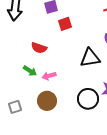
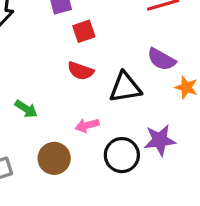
red semicircle: (39, 48) -> (81, 71), moved
pink arrow: (49, 76) -> (87, 125), moved

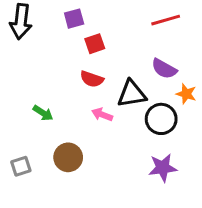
pink arrow: (87, 125) -> (102, 115), moved, turned 36
purple star: (160, 140) -> (163, 168), moved
black circle: (122, 155) -> (161, 119), moved

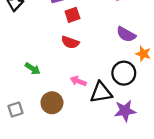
black triangle: (132, 94) -> (101, 93), moved
pink arrow: (102, 115) -> (78, 81), moved

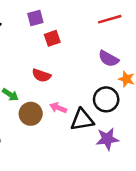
red semicircle: (70, 42) -> (41, 75), moved
brown circle: (52, 103) -> (31, 114), moved

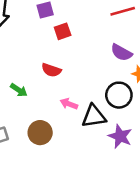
brown circle: (31, 114) -> (40, 133), moved
purple star: (107, 139) -> (120, 136), turned 30

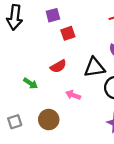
red semicircle: (51, 70) -> (58, 66), turned -49
black triangle: (94, 116) -> (94, 67), moved

